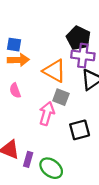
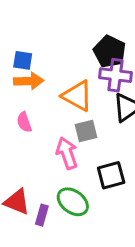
gray square: (61, 97) -> (86, 131), turned -35
pink arrow: (47, 113) -> (67, 153), turned -35
green ellipse: (51, 168) -> (73, 202), moved

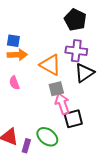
black pentagon: (110, 52) -> (75, 20), moved
pink arrow: (67, 153) -> (62, 104), moved

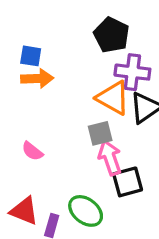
black pentagon: (75, 20) -> (111, 35), moved
orange triangle: (50, 65) -> (113, 98), moved
pink semicircle: (14, 83) -> (32, 151), moved, turned -32

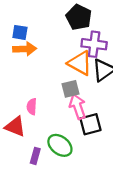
pink semicircle: (32, 151) -> (32, 107), moved, turned 56
red triangle: (24, 211) -> (15, 127), moved

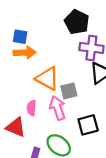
orange triangle: (80, 63) -> (47, 79), moved
pink arrow: (78, 107) -> (58, 108), moved

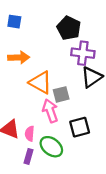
blue square: (20, 37) -> (14, 22), moved
pink semicircle: (31, 108) -> (30, 134), moved

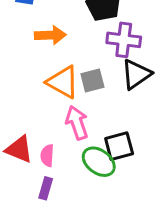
orange arrow: (19, 57) -> (50, 35), moved
gray square: (61, 94) -> (92, 80), moved
green ellipse: (51, 147) -> (99, 162), moved

